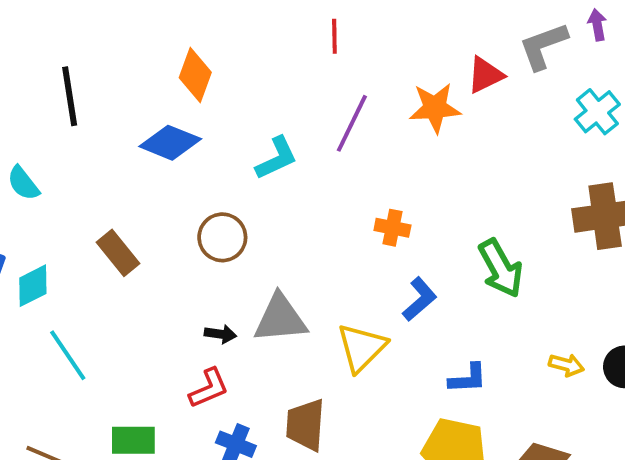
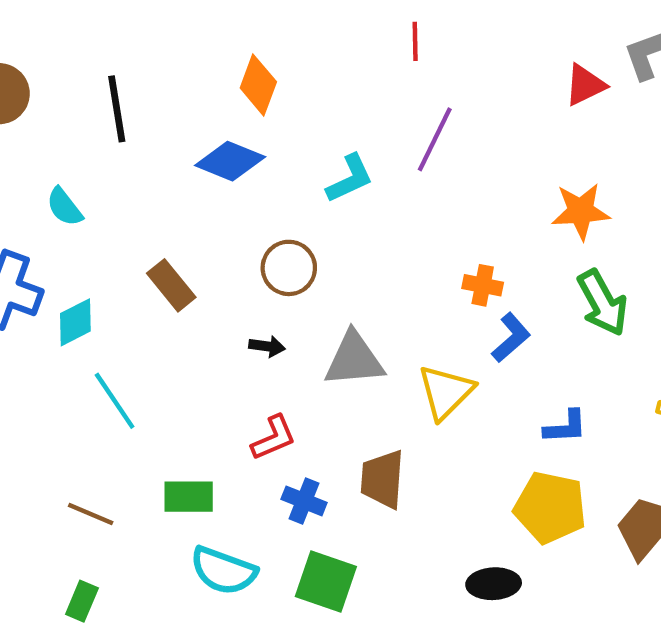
orange star: (435, 108) -> (581, 211), moved
orange cross: (392, 228) -> (483, 285), moved
black arrow: (220, 334) -> (267, 346), moved

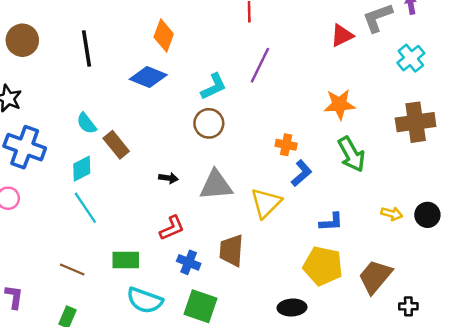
cyan semicircle: (64, 207) -> (86, 123), moved
brown circle: (289, 268) -> (209, 123), moved
cyan diamond: (75, 322) -> (82, 169), moved

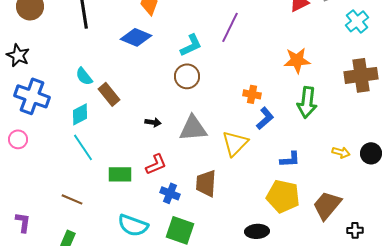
green arrow: (351, 154) -> (307, 102), turned 36
green rectangle: (126, 260) -> (120, 174), moved

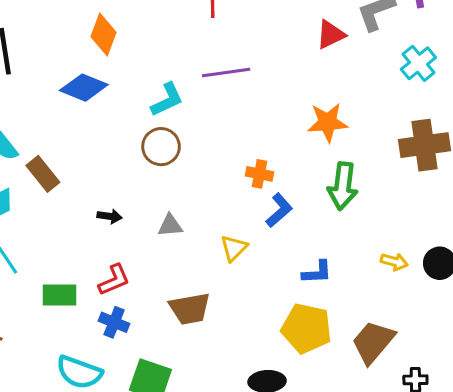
purple line: (230, 27) -> (226, 72), turned 56
gray triangle: (193, 128) -> (170, 225), size x0.6
yellow triangle: (235, 143) -> (234, 248), size x0.7
brown trapezoid: (206, 183) -> (190, 309), turned -104
blue cross: (170, 193) -> (114, 322), moved

